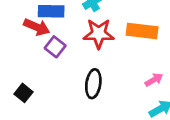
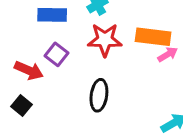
red arrow: (37, 27) -> (29, 70), moved
pink arrow: (154, 80) -> (168, 54), moved

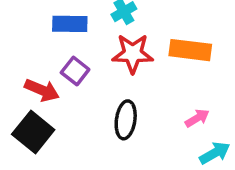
pink arrow: (168, 54) -> (197, 118), moved
black square: (21, 106) -> (33, 132), size x1.6

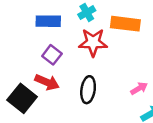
orange rectangle: (190, 50) -> (125, 24), moved
red arrow: (42, 90) -> (47, 82), moved

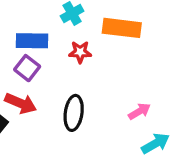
blue rectangle: (48, 21) -> (32, 41), moved
red star: (93, 42) -> (80, 52), size x0.6

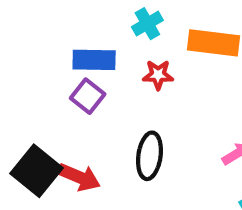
red arrow: (21, 103) -> (79, 177), moved

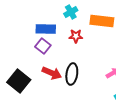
red arrow: (79, 177) -> (52, 73), moved

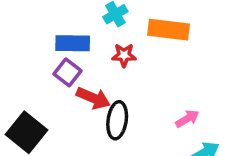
red arrow: (52, 73) -> (93, 98), moved

